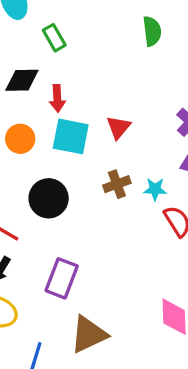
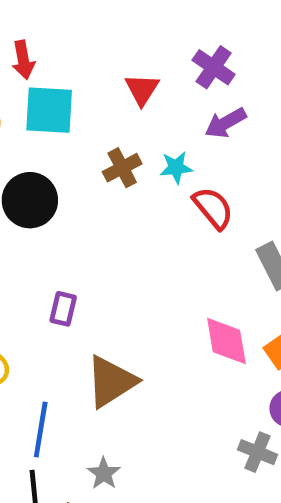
red triangle: (119, 127) -> (142, 89), moved
purple rectangle: (62, 278) -> (63, 309), size x0.6

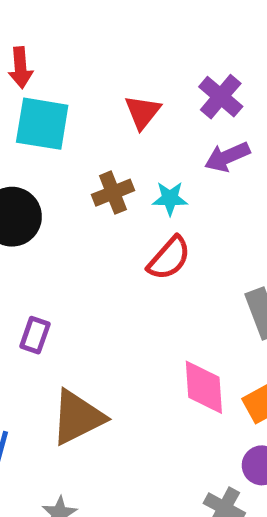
red semicircle: (213, 208) -> (169, 258), moved, turned 75

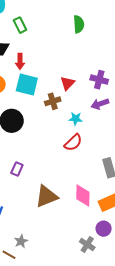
purple cross: (221, 97) -> (99, 80), turned -30
brown cross: (113, 193) -> (53, 101), moved
brown triangle: (78, 417) -> (46, 196), moved

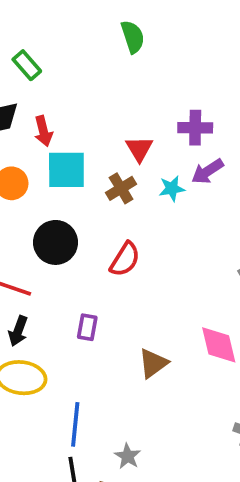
cyan star: (76, 119) -> (172, 188), moved
red semicircle: (73, 143) -> (125, 259), moved
brown triangle: (46, 196) -> (153, 363), size x0.7

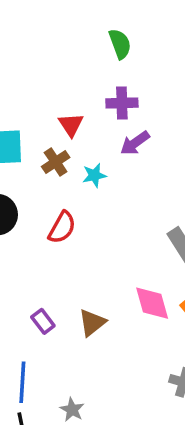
green semicircle: (133, 37) -> (120, 44), moved
cyan star: (172, 188) -> (94, 175), moved
purple rectangle: (87, 327) -> (43, 321), moved, turned -45

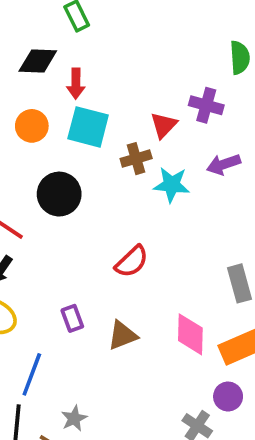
purple cross: (122, 103) -> (206, 105), moved
cyan star: (94, 175) -> (172, 185), size x1.4
red semicircle: (62, 227) -> (132, 261), moved

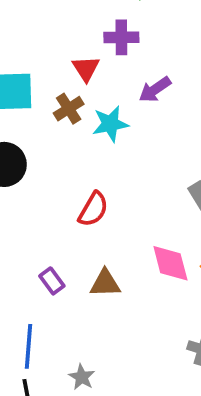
brown triangle: (122, 335) -> (105, 283), turned 36

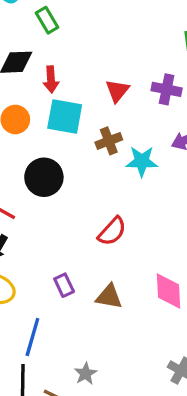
red triangle: (86, 69) -> (117, 91), moved
gray star: (82, 377) -> (86, 374), moved

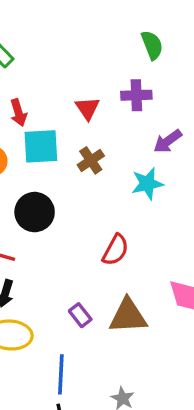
cyan star: (142, 161) -> (147, 184), moved
brown triangle: (109, 297) -> (128, 316), size x1.4

